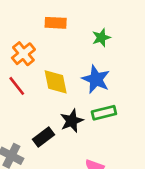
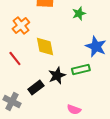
blue star: (96, 79) -> (96, 46), moved
red line: (17, 86) -> (15, 58), moved

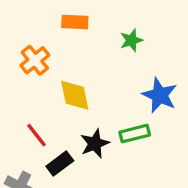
red line: (15, 58) -> (37, 135), moved

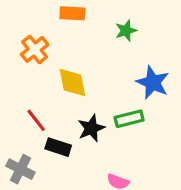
black rectangle: (60, 163) -> (58, 147), turned 55

